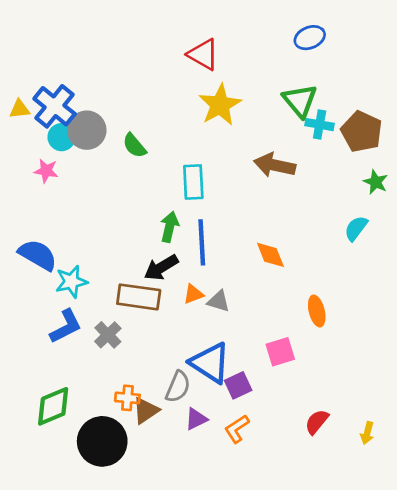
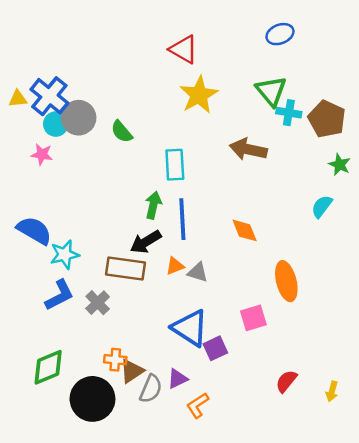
orange ellipse: (317, 311) -> (286, 281), size x1.4
gray semicircle: (178, 387) -> (151, 389), moved
orange L-shape: (237, 429) -> (198, 405), moved

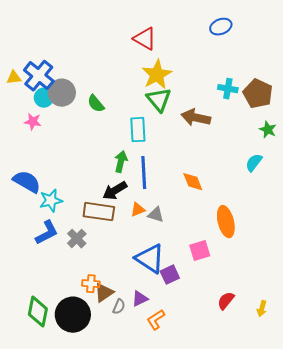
green triangle: (271, 91) -> (159, 100), moved
green diamond: (48, 367) -> (38, 312), moved, turned -56
gray semicircle: (151, 389) -> (119, 307), size x0.7

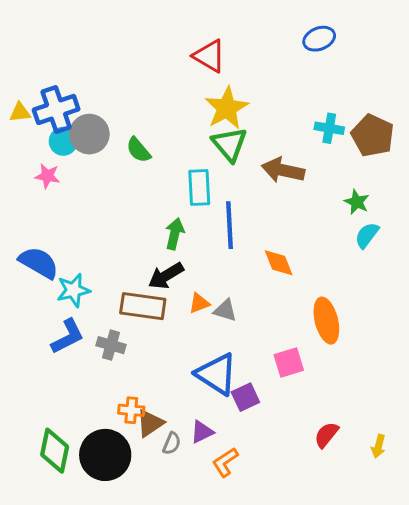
blue cross: (39, 76) -> (56, 109), turned 32
green star: (268, 130) -> (357, 202), moved
blue line: (144, 173) -> (230, 225), moved
gray cross: (77, 239) -> (111, 345), turned -30

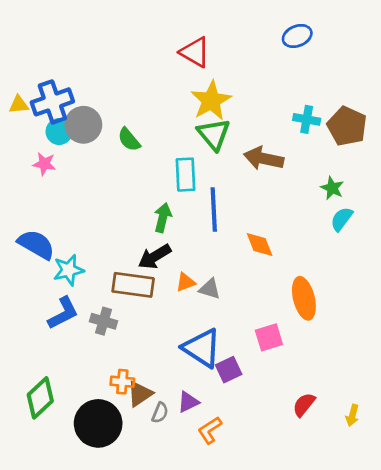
green diamond: (55, 451) -> (40, 398), moved, turned 36

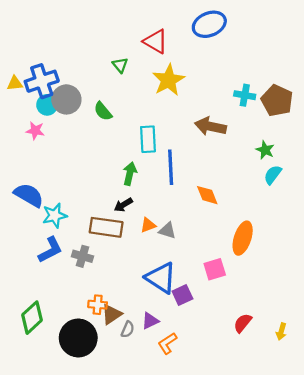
blue ellipse: (297, 36) -> (209, 24), moved, size x1.4
green triangle: (214, 134) -> (120, 65), moved, size x0.6
black arrow: (155, 257) -> (123, 205), size x0.7
orange ellipse: (304, 298) -> (243, 238), turned 32

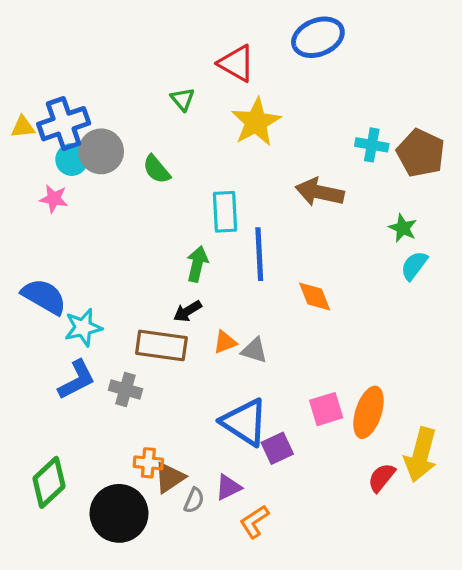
orange ellipse: (243, 238) -> (368, 412), moved
red semicircle: (243, 323) -> (382, 478), moved
yellow arrow: (281, 332) -> (421, 455), moved, size x2.0

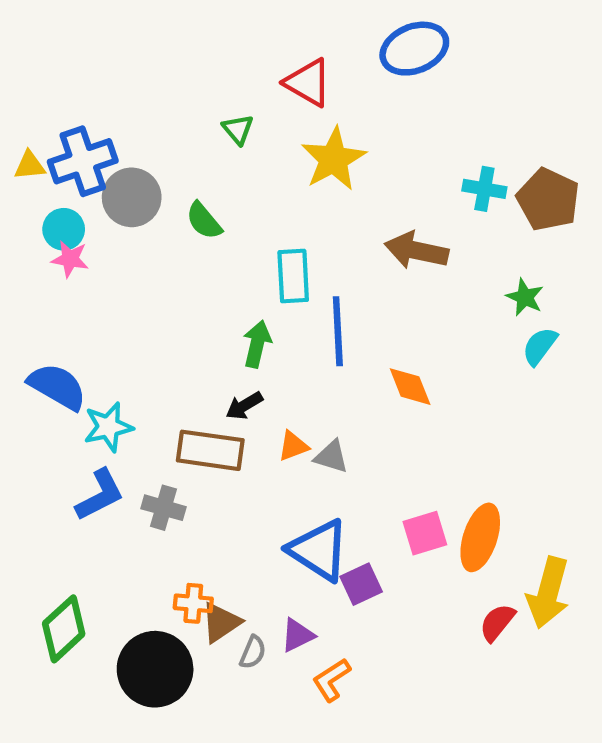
cyan circle: (72, 160) -> (64, 229), moved

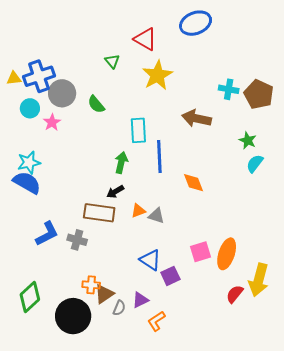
pink star: (70, 259) -> (52, 122), moved, turned 30
cyan star: (108, 427) -> (29, 163), moved
blue triangle: (319, 550) -> (150, 260), size x0.7

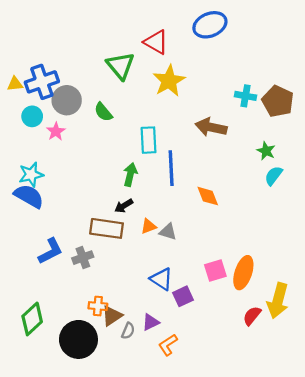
green triangle: (112, 61) -> (121, 66), size x1.8
gray cross: (77, 240) -> (83, 258), turned -36

